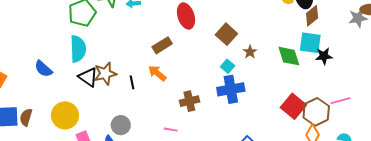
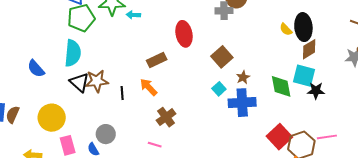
blue cross: (231, 89) -> (242, 103), moved
brown cross: (189, 101) -> (166, 117), moved, turned -30

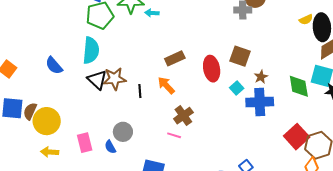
yellow semicircle: (286, 29) -> (306, 19), moved, turned -72
red ellipse: (184, 34) -> (212, 69), moved
brown square: (222, 57) -> (240, 56), turned -30
yellow circle: (52, 118) -> (47, 121), moved
pink line: (155, 145) -> (174, 135), moved

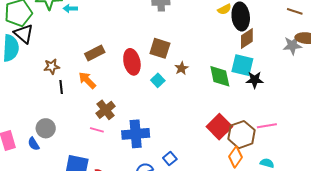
brown star: (115, 79) -> (52, 67), moved, size x0.7
black triangle: (97, 80) -> (24, 34), moved
blue cross: (260, 102) -> (136, 134), moved

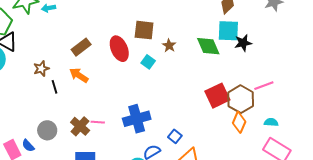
brown cross: (106, 110) -> (80, 126), moved
red square: (219, 127) -> (217, 96), turned 30
blue semicircle: (34, 144) -> (28, 146), moved

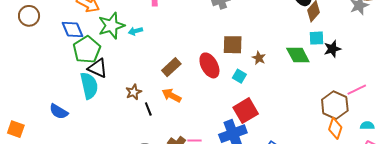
cyan square: (228, 31) -> (317, 38), size x0.7
red square: (217, 96) -> (246, 111), moved

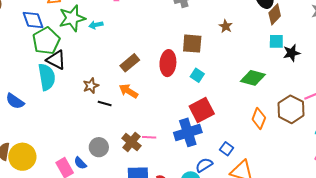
green diamond: (298, 55) -> (253, 78), moved, turned -50
brown star: (259, 58) -> (226, 26), moved
red ellipse: (209, 65) -> (168, 63), turned 30
black line: (148, 109) -> (105, 103), turned -56
orange diamond: (335, 128) -> (259, 118), moved

